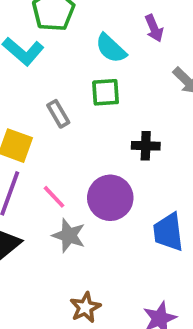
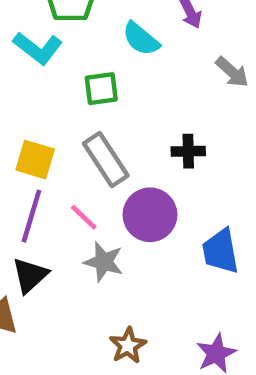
green square: (106, 92) -> (101, 89), moved
gray rectangle: (58, 114) -> (106, 160), moved, size x1.6

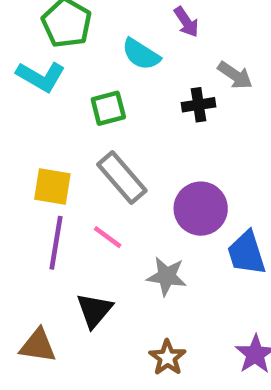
black cross: (188, 151) -> (198, 105), moved
purple circle: (150, 215) -> (201, 209), moved
gray star: (104, 262) -> (167, 276), moved
black triangle: (30, 275) -> (94, 310), moved

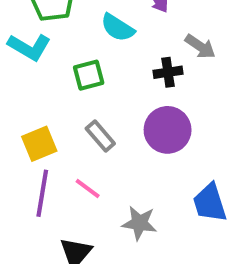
gray rectangle: (122, 177) -> (100, 136), size x0.7
yellow square: (52, 187) -> (39, 144), turned -32
purple circle: (201, 209) -> (168, 130), moved

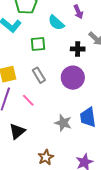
gray star: (139, 223) -> (63, 123), moved

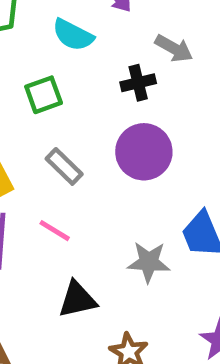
black triangle: (17, 131) -> (77, 299), moved, turned 42

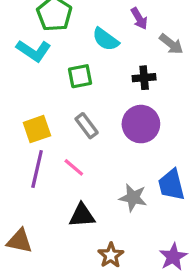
gray arrow: (174, 48) -> (171, 44), moved

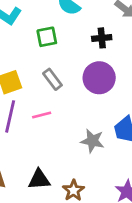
pink line: (74, 167) -> (42, 115), turned -54
black triangle: (82, 215) -> (39, 179), moved

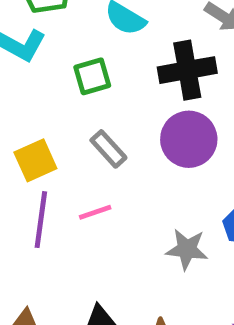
black cross: (102, 38) -> (187, 70), size x1.6

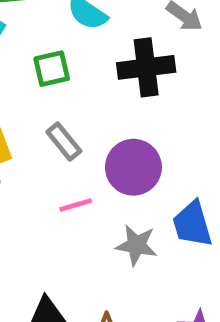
purple circle: (189, 139) -> (133, 167), moved
pink line: (95, 212) -> (76, 205), moved

